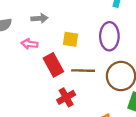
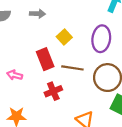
yellow square: (71, 39) -> (64, 37), turned 32
pink arrow: (30, 44) -> (15, 75), moved

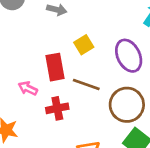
purple ellipse: (101, 39) -> (129, 56), turned -45
pink arrow: (15, 75) -> (28, 88), moved

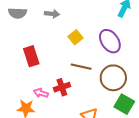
red rectangle: (55, 67) -> (31, 56), moved
pink arrow: (28, 88) -> (41, 93), moved

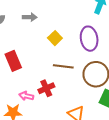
purple ellipse: (110, 41) -> (89, 39), turned 30

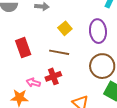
brown line: (63, 66) -> (59, 52), moved

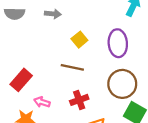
red rectangle: (23, 48) -> (21, 80), moved, turned 60
red cross: (53, 76) -> (79, 100), moved

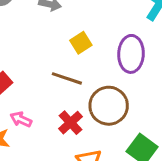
brown circle: (122, 84) -> (109, 106), moved
red cross: (79, 100) -> (70, 123), turned -30

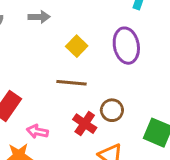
brown circle: (109, 106) -> (112, 110), moved, size x0.6

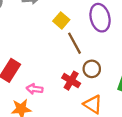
brown line: (71, 83) -> (75, 43), moved, turned 60

